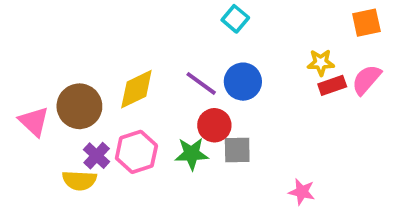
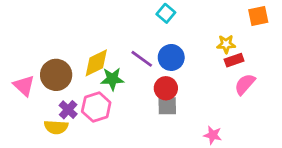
pink semicircle: (366, 80) -> (245, 84), moved
red circle: (214, 125) -> (166, 88), moved
green star: (192, 154) -> (112, 79), moved

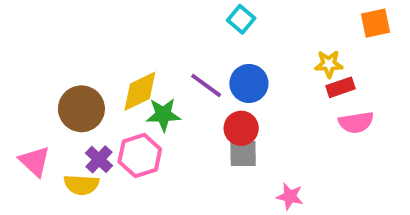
pink semicircle: (245, 84) -> (356, 122), turned -140
pink triangle: (24, 86) -> (35, 161), moved
pink star: (213, 135) -> (290, 196), moved

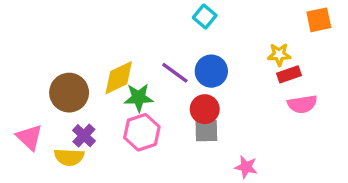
pink hexagon: (140, 156) -> (142, 132), moved

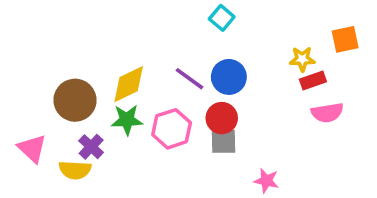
orange square: (319, 20) -> (345, 39), moved
green star: (139, 98) -> (127, 120), moved
pink hexagon: (142, 132) -> (172, 129), moved

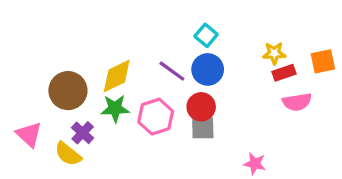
cyan square: (222, 18) -> (206, 35), moved
orange square: (345, 39) -> (323, 61), moved
yellow semicircle: (75, 170) -> (68, 154), turned 36
pink star: (266, 181) -> (255, 164), moved

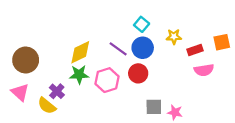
yellow star: (274, 53) -> (174, 37), moved
brown circle: (68, 91) -> (26, 60), moved
gray square: (203, 128) -> (154, 107), moved

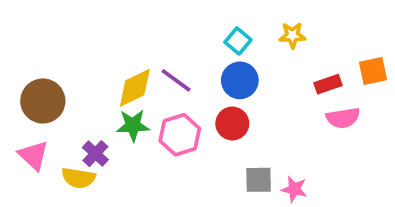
yellow star: (174, 37) -> (292, 35), moved
purple line: (118, 49) -> (176, 80), moved
yellow semicircle: (47, 106) -> (78, 178), turned -30

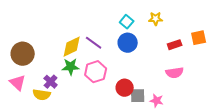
pink semicircle: (343, 118) -> (175, 73), moved
red circle: (232, 123) -> (125, 88), moved

